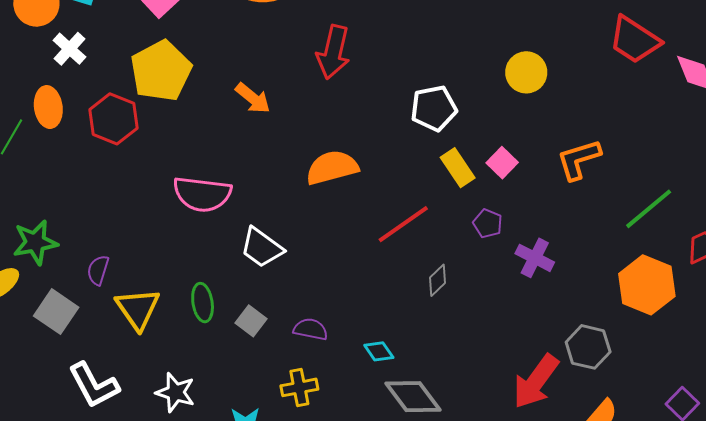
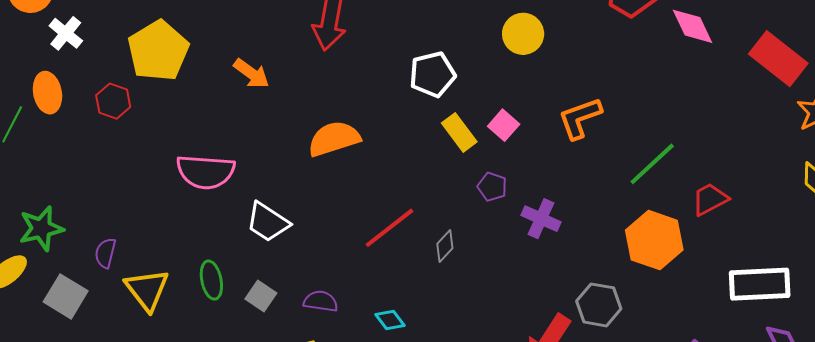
red hexagon: (113, 119) -> (113, 101), size x0.7
red line: (403, 224) -> (390, 228), moved

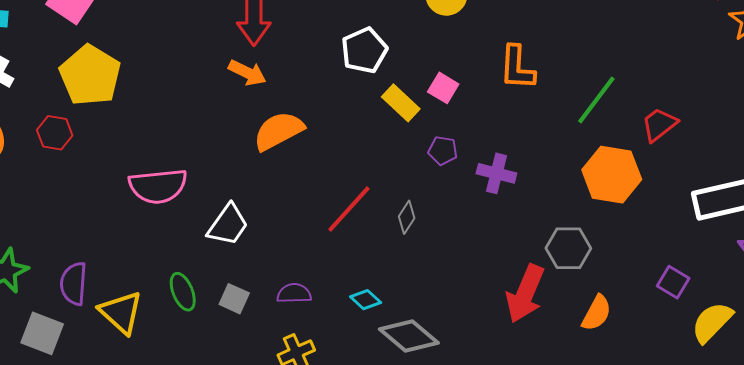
orange arrow: (251, 73) -> (247, 73), moved
orange L-shape: (580, 118) -> (517, 68), turned -57
white trapezoid: (268, 222) -> (228, 225), turned -78
purple semicircle: (105, 253) -> (74, 284), size x1.4

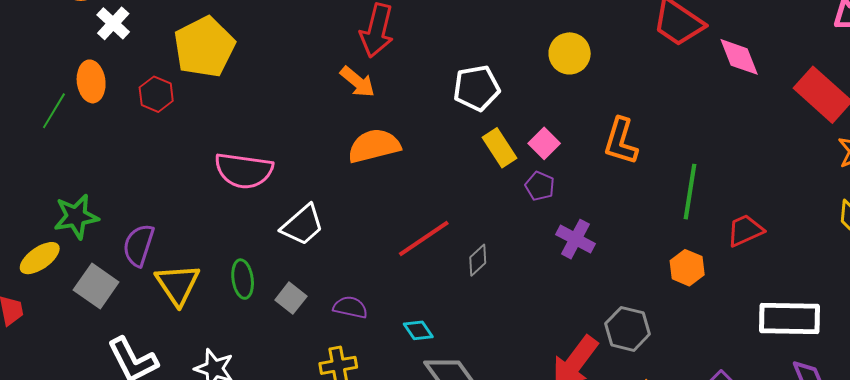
green line: (596, 100) -> (690, 192), turned -42
purple pentagon: (443, 151) -> (540, 186), moved
orange hexagon: (612, 175) -> (687, 268), size x0.6

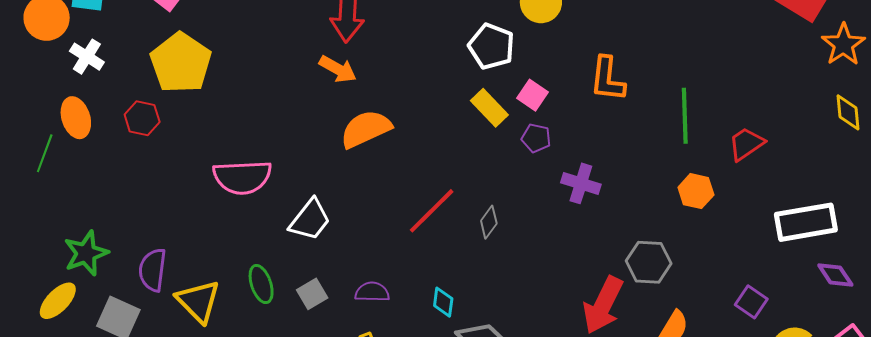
white pentagon: (476, 88) -> (491, 46), moved, turned -30
gray square: (291, 298) -> (312, 294), turned 32
cyan diamond: (418, 330) -> (443, 302), turned 52

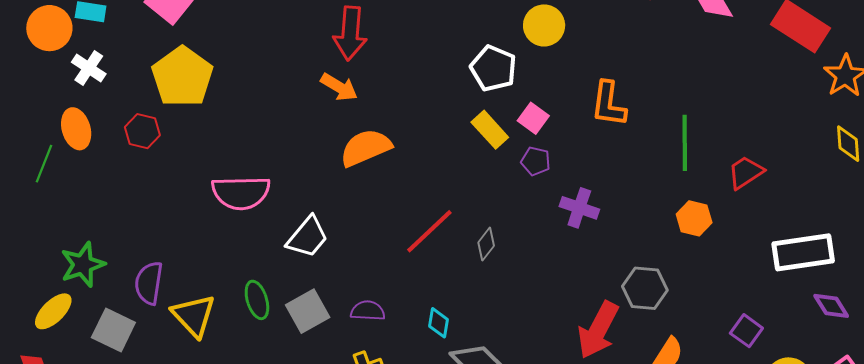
gray square: (312, 294) -> (308, 311), size x1.4

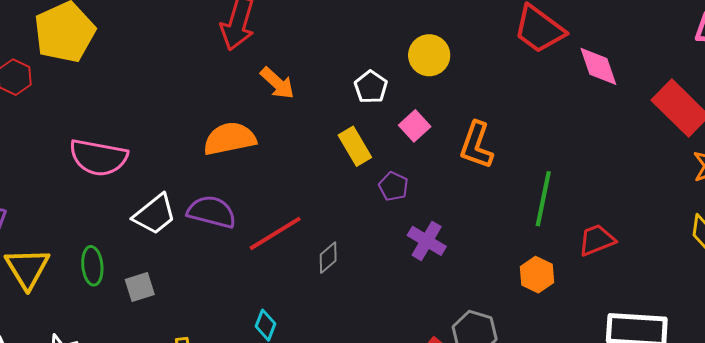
white pentagon: (493, 68) -> (371, 87), size x0.7
orange arrow: (339, 87) -> (277, 83), moved
pink square: (533, 118) -> (415, 126), moved
gray square: (308, 311) -> (140, 287), size x0.7
purple semicircle: (368, 311) -> (212, 212), moved, size x1.4

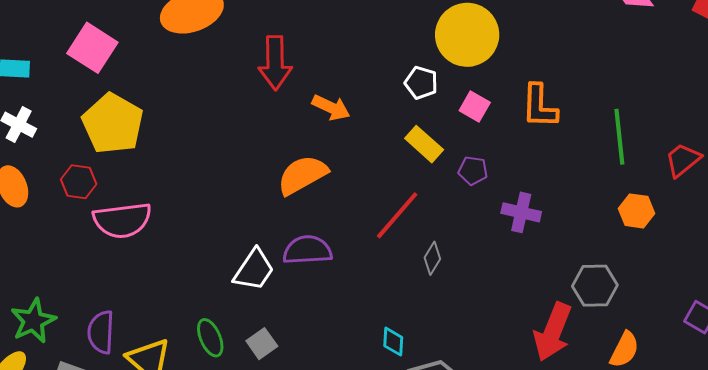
yellow circle: (429, 55) -> (467, 35), size x1.5
pink semicircle: (98, 157) -> (122, 220), moved
red line: (275, 233) -> (397, 215), moved

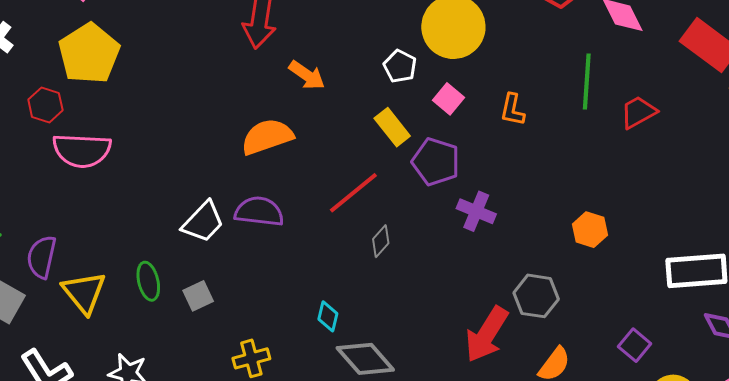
orange L-shape: (539, 106) -> (512, 110), size x0.7
green line: (619, 137) -> (587, 82), moved
red trapezoid: (683, 160) -> (638, 112), moved
purple pentagon: (473, 171) -> (436, 162), size x1.6

